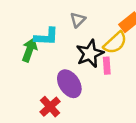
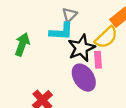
cyan L-shape: (46, 37) -> (61, 31), moved
purple ellipse: (69, 84) -> (84, 78), moved

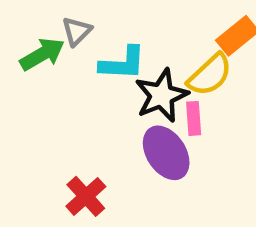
gray triangle: (70, 15) -> (77, 31), moved
green arrow: (22, 44) -> (42, 54), moved, turned 40

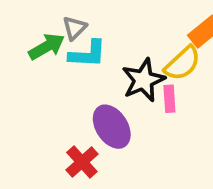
cyan L-shape: (123, 63) -> (88, 54), moved
purple ellipse: (166, 153) -> (112, 127), moved

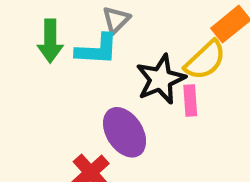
gray triangle: (74, 28) -> (116, 20), moved
green arrow: (47, 47) -> (50, 41), turned 120

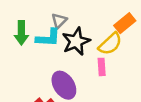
black star: (161, 79) -> (76, 41), moved

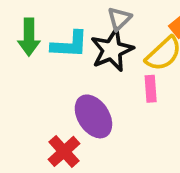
gray triangle: (59, 21) -> (119, 19), moved

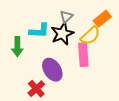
green arrow: (29, 37) -> (17, 47), moved
pink rectangle: (151, 89) -> (83, 55), size x1.6

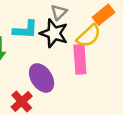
black star: (62, 34) -> (54, 33), turned -30

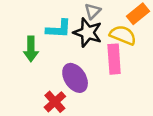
yellow semicircle: (89, 36) -> (123, 35), turned -115

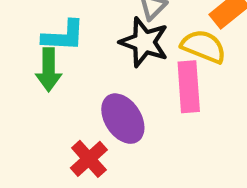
cyan L-shape: (59, 29) -> (63, 36), moved

